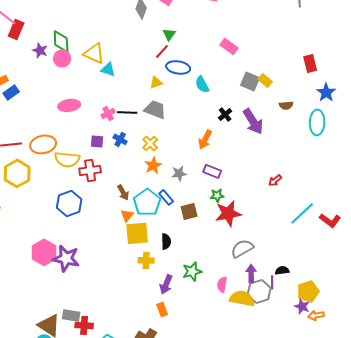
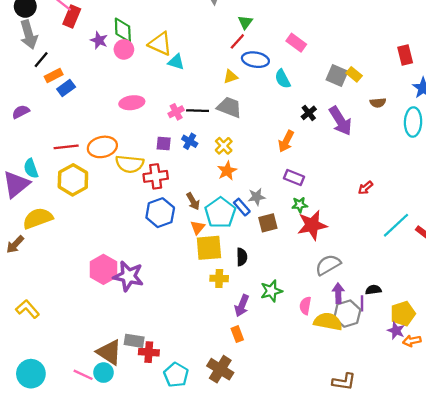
pink rectangle: (229, 46) -> (296, 43), moved
gray star: (179, 173) -> (257, 197), moved
blue hexagon: (69, 203) -> (160, 213), moved

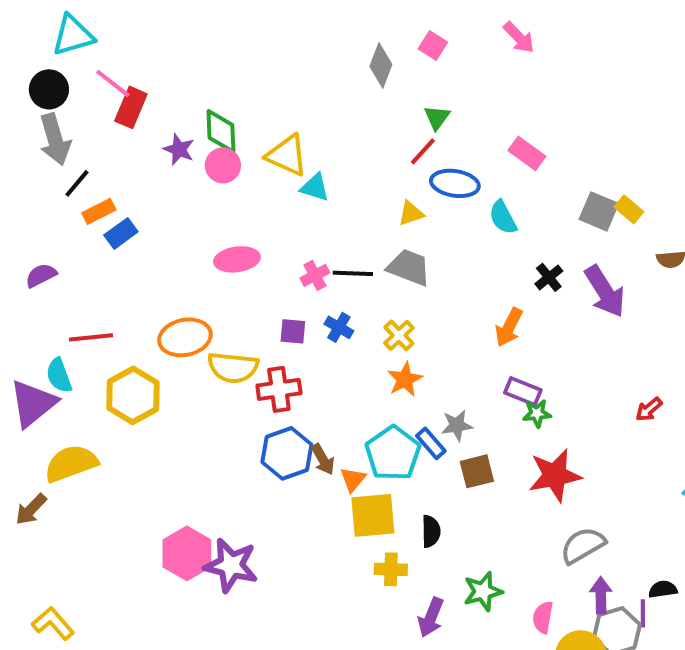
red line: (66, 147) -> (91, 337), moved
brown arrow: (193, 201) -> (323, 459), moved
green star: (300, 205) -> (537, 413), moved

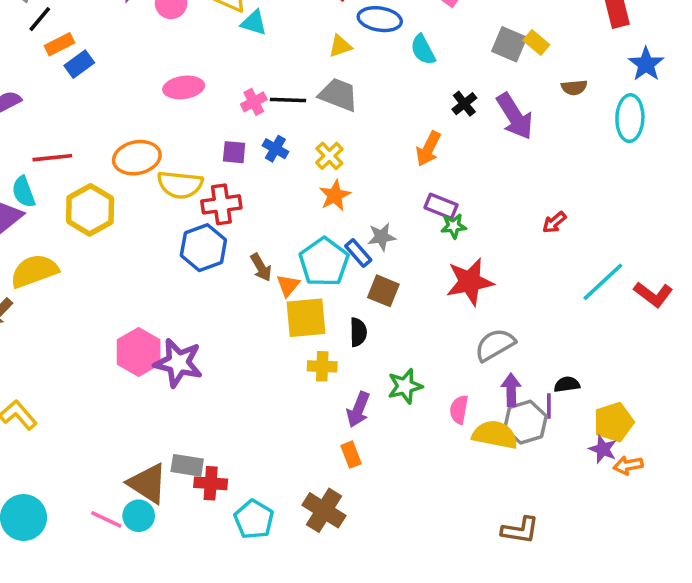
blue hexagon: (287, 453) -> (203, 248), moved
brown square: (477, 471) -> (383, 291), moved, turned 36

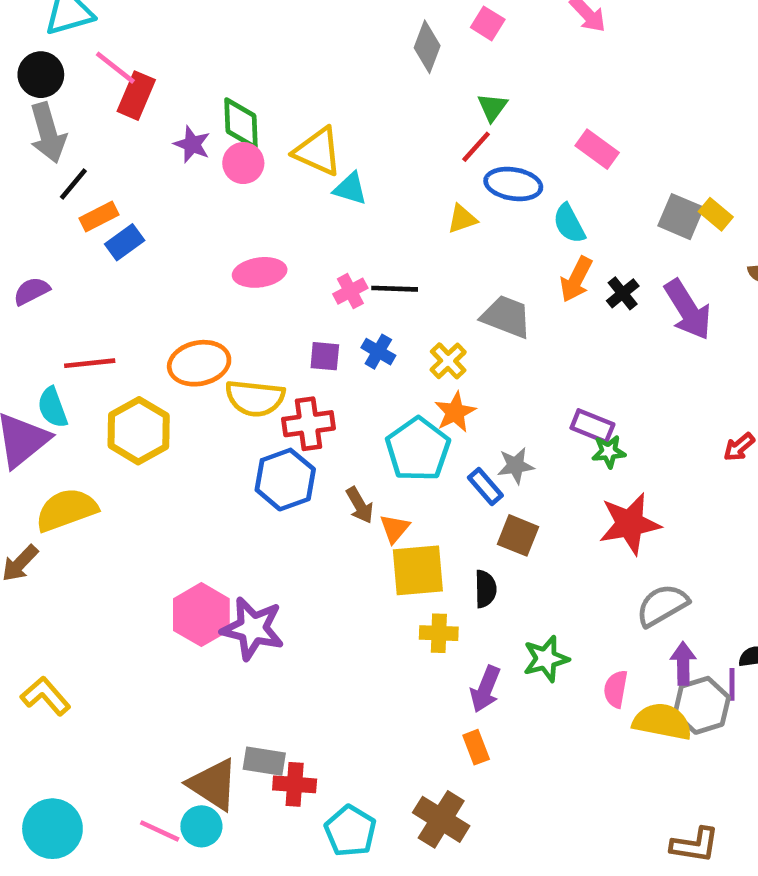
gray trapezoid: (338, 95) -> (506, 317), moved
orange arrow: (428, 149) -> (576, 279), moved
cyan pentagon: (324, 262) -> (418, 449), moved

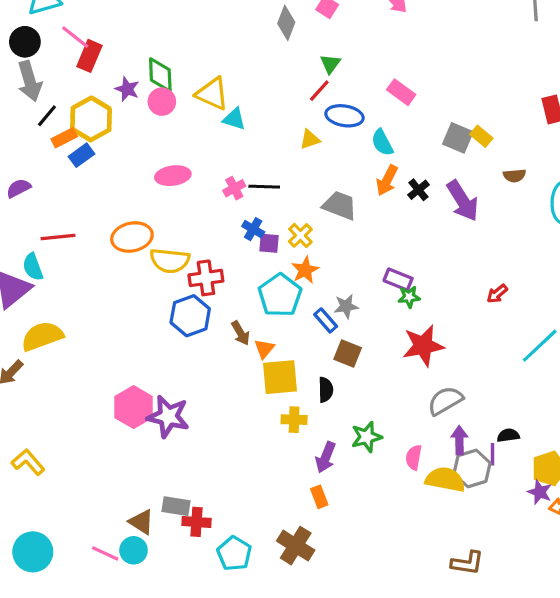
purple square: (325, 356) -> (269, 243), moved
yellow hexagon: (139, 431) -> (91, 119), moved
brown triangle: (213, 784) -> (141, 522), size x0.7

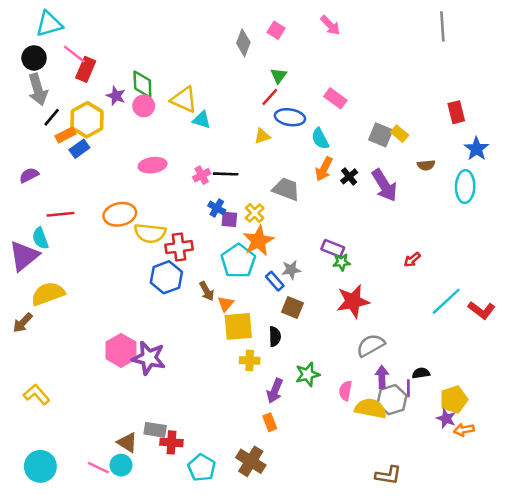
orange star: (305, 270) -> (258, 241), size x1.4

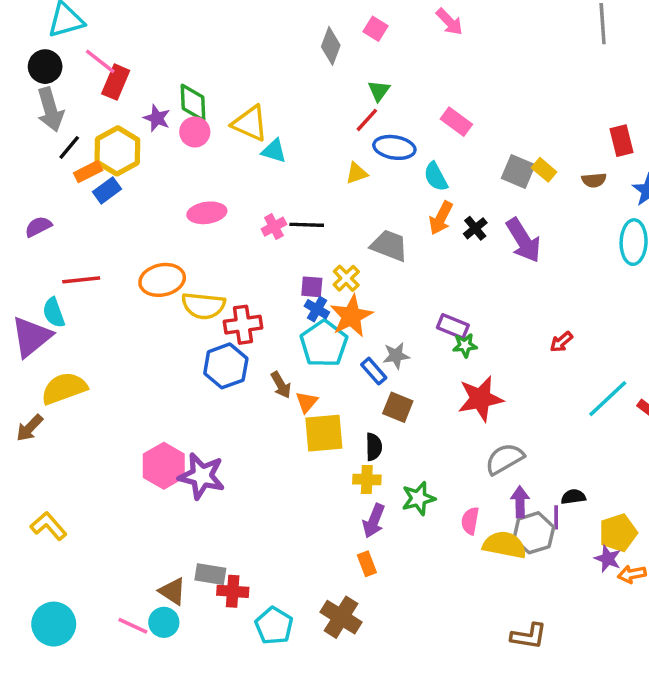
brown semicircle: (426, 165) -> (594, 180), moved
blue cross: (217, 208) -> (317, 309), moved
yellow cross: (250, 360) -> (367, 480), moved

